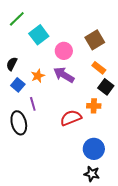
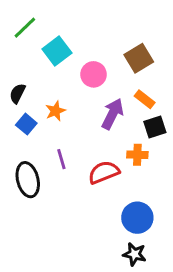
purple arrow: (64, 75) -> (113, 114), moved, turned 85
black square: (106, 87) -> (155, 127), turned 35
purple line: (33, 104) -> (61, 159), moved

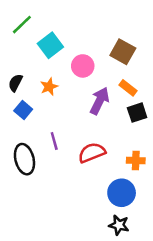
brown square: (139, 58) -> (123, 52), turned -30
orange star: (56, 111) -> (49, 87), moved
orange cross: (137, 155) -> (136, 160), moved

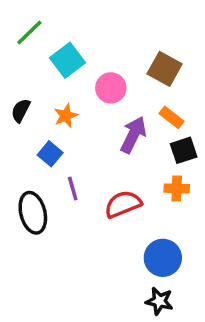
blue square: (23, 110) -> (50, 154), moved
orange cross: (136, 160) -> (177, 188), moved

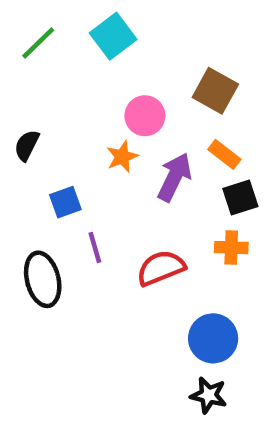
cyan square: (67, 60) -> (113, 36), moved
orange star: (66, 116) -> (122, 157), moved
blue square: (50, 154) -> (65, 202), turned 30

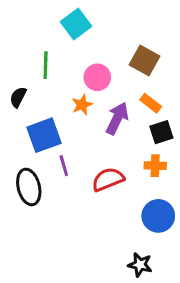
green line: (38, 43) -> (46, 65), moved, turned -44
blue square: (65, 202) -> (44, 135), size x1.6
blue circle: (213, 338) -> (158, 216), moved

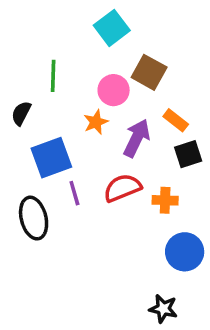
cyan square: (76, 24) -> (112, 28), moved
brown square: (145, 61) -> (149, 72), moved
orange cross: (155, 166) -> (165, 200), moved
red semicircle: (108, 179) -> (122, 188), moved

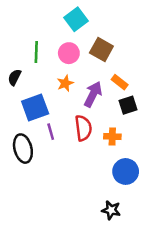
pink circle: (114, 90) -> (69, 53), moved
red semicircle: (122, 188) -> (83, 128), turned 105

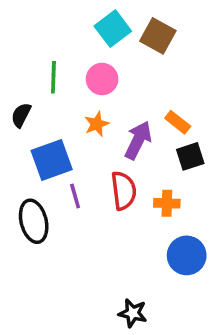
brown square: (101, 50) -> (158, 36), moved
black star: (111, 210) -> (133, 313), moved

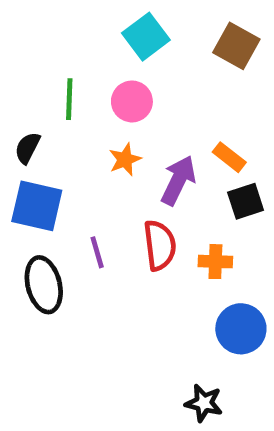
brown square: (158, 36) -> (236, 46), moved
blue square: (52, 160) -> (37, 206), moved, turned 33
black star: (133, 313) -> (204, 403), moved

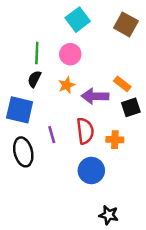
black semicircle: (28, 148) -> (34, 79), moved
purple arrow: (178, 180) -> (95, 96), turned -115
blue circle: (241, 329) -> (91, 170), moved

